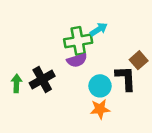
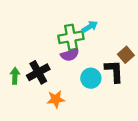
orange star: (100, 109) -> (56, 99), moved

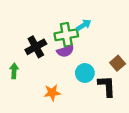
brown square: (126, 55) -> (118, 63), moved
black L-shape: (114, 71) -> (107, 86), moved
black cross: (38, 72) -> (36, 47), moved

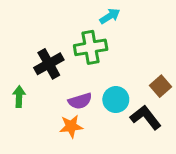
cyan arrow: (84, 25) -> (110, 16), moved
purple semicircle: (65, 51) -> (80, 101), moved
black L-shape: (107, 86) -> (146, 117), turned -35

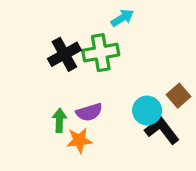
black cross: (49, 64) -> (64, 54), moved
green arrow: (19, 97) -> (59, 120), moved
cyan circle: (116, 100) -> (147, 111), moved

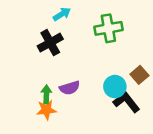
cyan arrow: (122, 18) -> (62, 14), moved
green cross: (101, 53) -> (108, 28), moved
orange star: (79, 140) -> (46, 110), moved

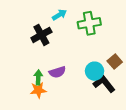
cyan arrow: (62, 14) -> (59, 15), moved

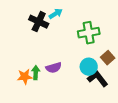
green cross: (89, 23) -> (89, 33), moved
black cross: (41, 35) -> (39, 22), moved, turned -36
orange star: (38, 90) -> (25, 77), moved

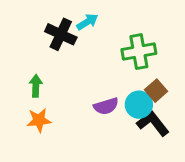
brown square: (108, 58) -> (156, 91), moved
purple semicircle: (54, 68) -> (106, 106), moved
green arrow: (36, 73) -> (36, 86), moved

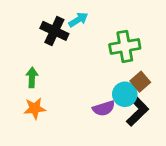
purple semicircle: (106, 106) -> (104, 108), moved
black L-shape: (153, 123) -> (137, 111), turned 84

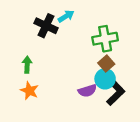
brown square: (140, 82) -> (106, 64), moved
orange star: (35, 108) -> (29, 91), turned 30

